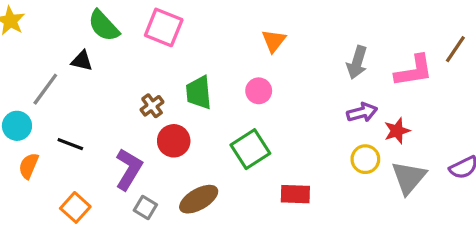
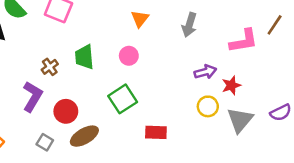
gray arrow: (357, 62) -> (189, 25), moved
red circle: (174, 141) -> (66, 111), moved
purple L-shape: (129, 169) -> (32, 97), moved

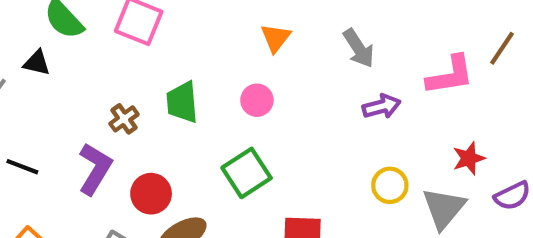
gray arrow: (189, 25) -> (359, 48), turned -50
purple arrow: (205, 72) -> (382, 106), moved
red star: (231, 85) -> (469, 158), moved

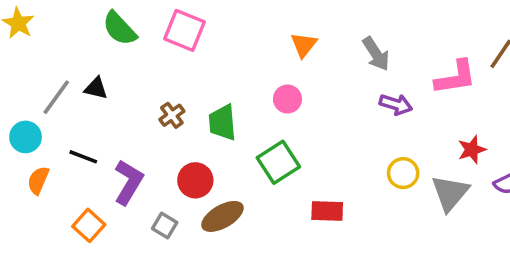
black triangle: (37, 63) -> (96, 88), moved
green trapezoid: (182, 102) -> (222, 123), moved
purple arrow: (382, 106) -> (396, 104), turned 32
purple L-shape: (95, 169) -> (129, 182), moved

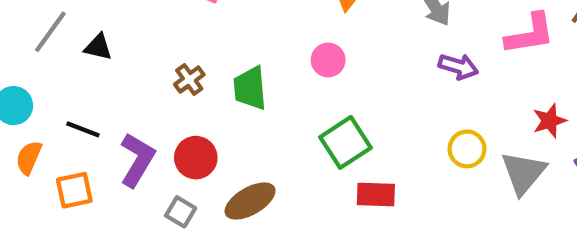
gray line: (56, 97) -> (50, 32), moved
green square: (278, 162) -> (346, 142), moved
red circle: (195, 180) -> (196, 158), moved
orange square: (89, 225) -> (74, 190), moved, turned 36

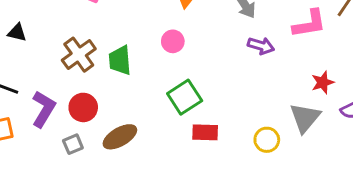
brown cross: (189, 79) -> (79, 55), size x1.6
yellow circle: (467, 149) -> (267, 140), moved
gray square: (181, 212) -> (73, 144), turned 36

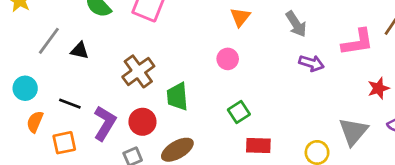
green trapezoid: (120, 60) -> (177, 97), moved
red star: (323, 82) -> (378, 88), moved
green square: (185, 97) -> (239, 112), size x0.7

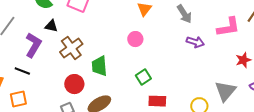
black triangle: (80, 51) -> (51, 26), moved
purple L-shape: (105, 123) -> (33, 45), moved

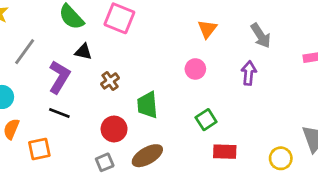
purple arrow: (195, 42) -> (249, 73), moved, turned -102
brown cross: (71, 48) -> (110, 81), size x0.6
black line: (22, 71) -> (59, 113), moved

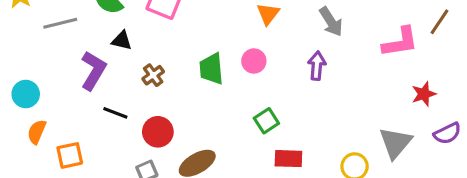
gray line: (25, 52) -> (60, 23), moved, turned 40
green trapezoid: (147, 105) -> (211, 69), moved
black line: (59, 113) -> (115, 113), moved

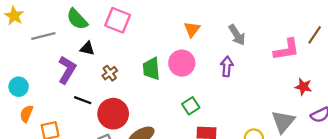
pink circle: (254, 61) -> (182, 63), size x1.5
red star: (424, 94) -> (303, 87), turned 30
red circle: (158, 132) -> (113, 114), size x1.4

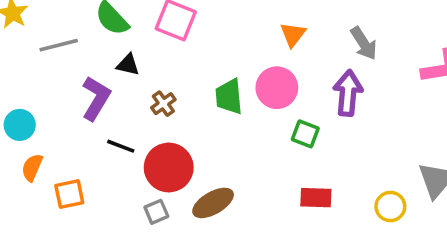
purple arrow: (227, 66) -> (348, 93), size x1.4
green square: (191, 106) -> (305, 134), moved, turned -36

